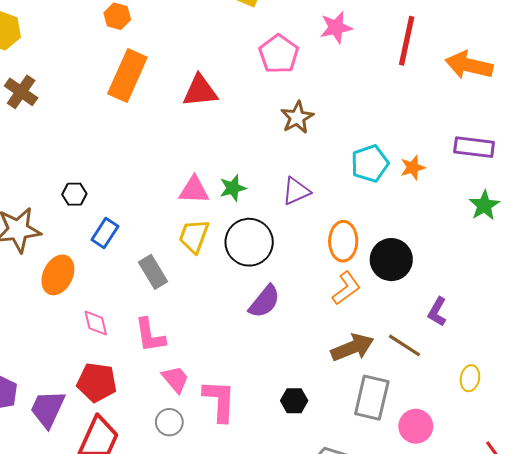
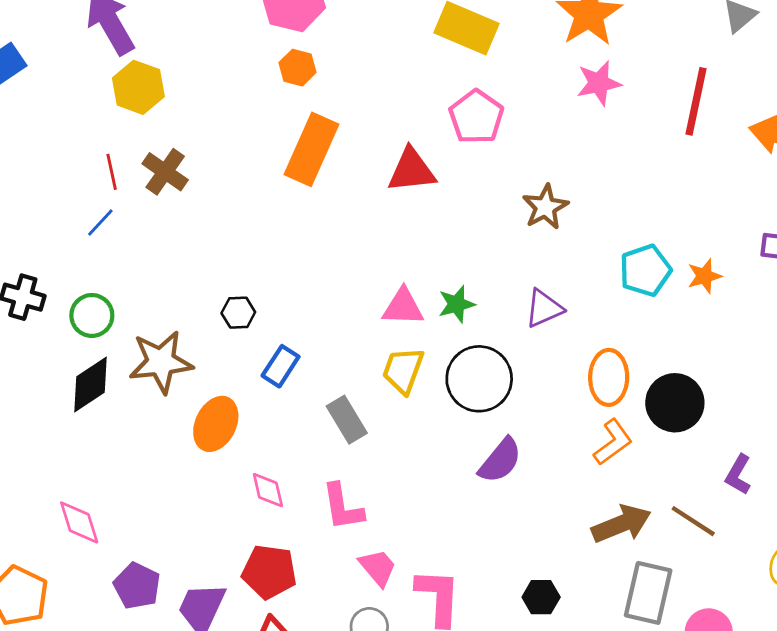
pink pentagon: (279, 54) -> (476, 117), moved

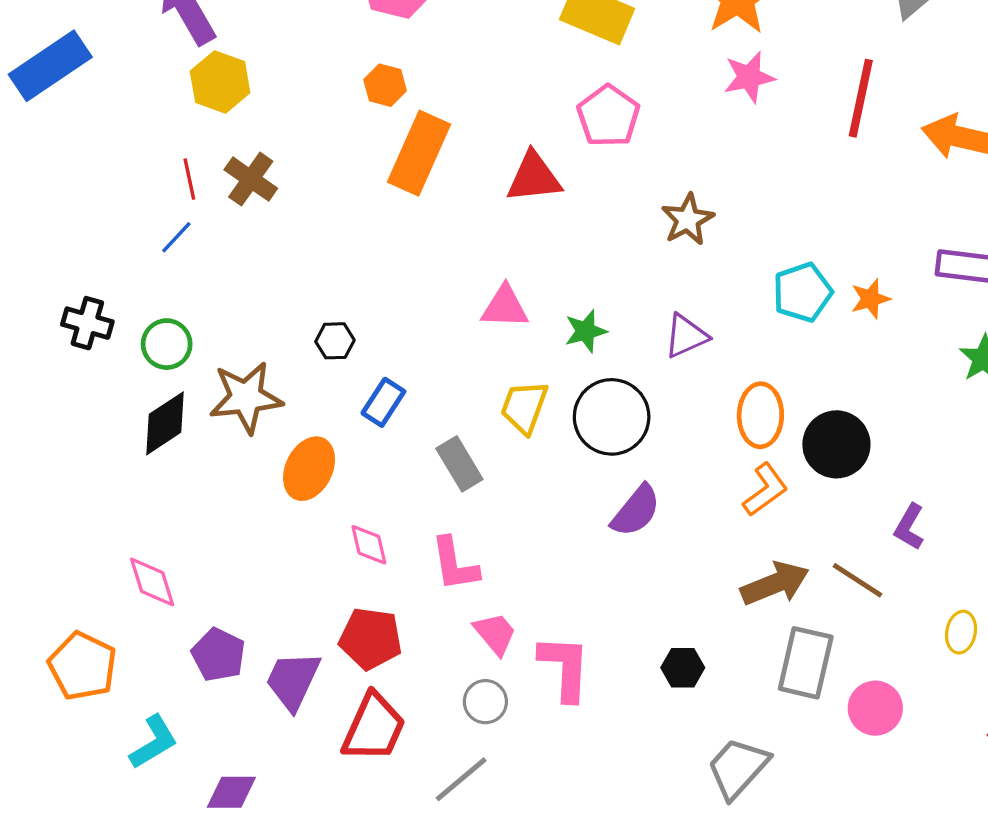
orange hexagon: (297, 68) -> (385, 85), moved
pink triangle: (403, 307) -> (505, 307), moved

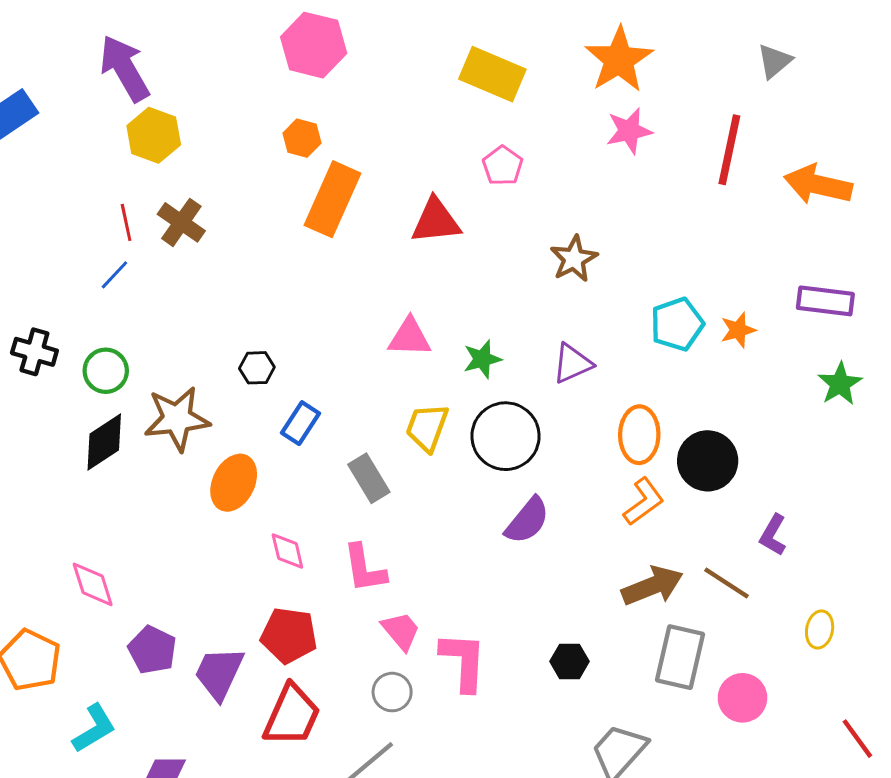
pink pentagon: (608, 116) -> (503, 166), size x0.7

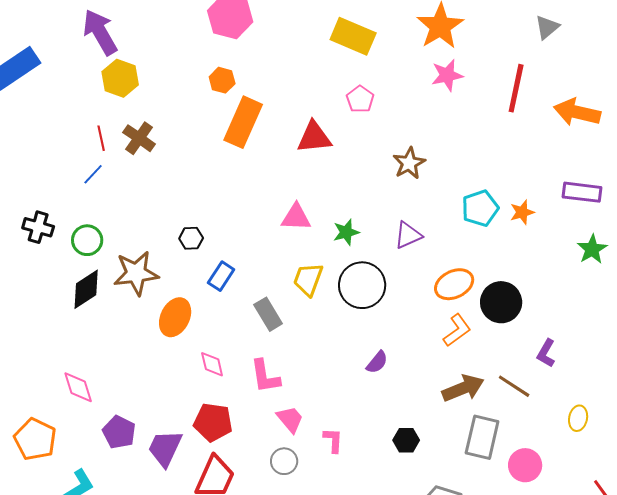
orange ellipse: (639, 435) -> (454, 284), turned 63
purple semicircle: (527, 520) -> (377, 362), moved, size x0.7
pink L-shape: (463, 661) -> (333, 440), size x0.6

